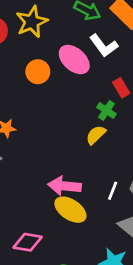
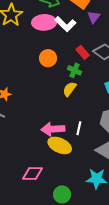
pink ellipse: (74, 60) -> (44, 22), moved, turned -35
orange circle: (38, 72) -> (48, 58), moved
white line: (113, 191) -> (79, 128), moved

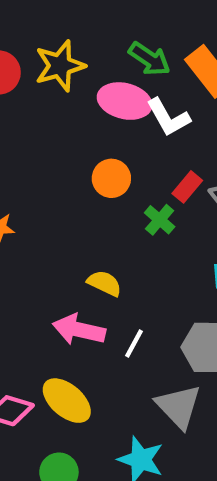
red rectangle: (83, 52) -> (187, 187), turned 64
yellow semicircle: (70, 89) -> (105, 283), moved, turned 63
yellow ellipse: (60, 145) -> (67, 401), moved

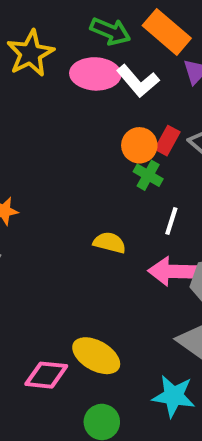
orange circle: (111, 178) -> (139, 145), moved
pink arrow: (79, 330) -> (173, 271), moved
white line: (134, 344) -> (171, 221), moved

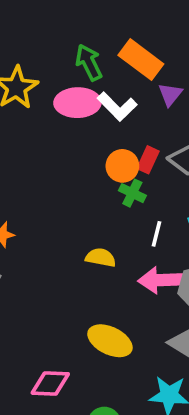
green arrow: (110, 31) -> (89, 62), turned -135
yellow ellipse: (96, 356) -> (110, 341), moved

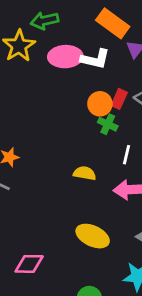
green arrow: (89, 62) -> (45, 21), moved, turned -76
white L-shape: (117, 107) -> (95, 59), turned -32
pink diamond: (50, 383) -> (29, 264), moved

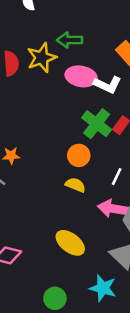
orange circle: (100, 104) -> (79, 155), moved
green cross: (108, 124) -> (97, 124), moved, size x1.6

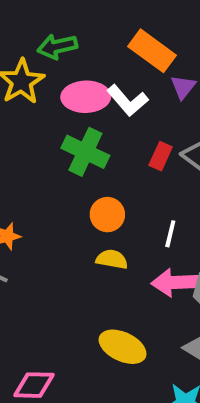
white L-shape: (107, 85) -> (127, 100), turned 36
green cross: (97, 124) -> (85, 152), moved

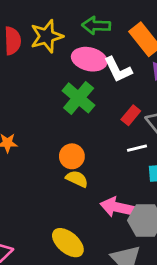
green arrow: (57, 46) -> (96, 26), moved
orange circle: (107, 215) -> (72, 156), moved
white line: (170, 234) -> (137, 148), moved, turned 48

